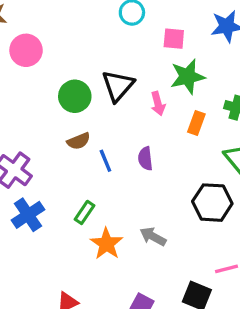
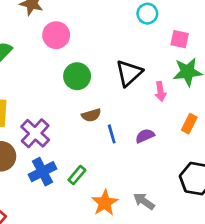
green circle: (75, 96) -> (77, 76), moved
orange rectangle: (196, 123) -> (189, 124), moved
purple semicircle: (145, 159) -> (145, 136), turned 66
green rectangle: (84, 212) -> (77, 175), moved

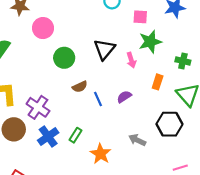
gray arrow: (144, 201) -> (137, 140), moved

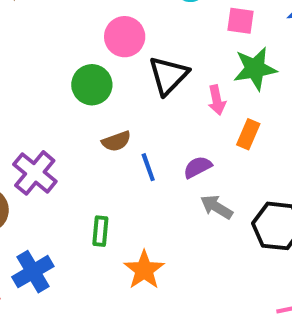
pink circle: (43, 28) -> (125, 37), moved
orange rectangle: (158, 82) -> (248, 134), moved
green rectangle: (76, 135) -> (100, 231), turned -32
blue cross: (48, 137) -> (33, 272), moved
gray arrow: (137, 140) -> (217, 207), moved

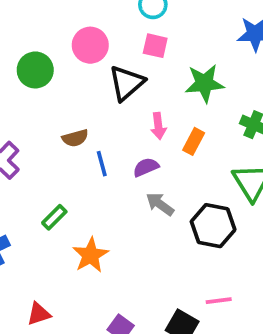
pink square: (240, 21) -> (155, 46), moved
green circle: (92, 85) -> (35, 70), moved
pink arrow: (217, 100) -> (158, 126), moved
green rectangle: (100, 231) -> (54, 217), turned 35

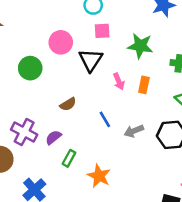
green star: (204, 83) -> (140, 46), turned 30
blue line: (102, 164) -> (105, 119), moved
purple semicircle: (146, 167) -> (53, 137), moved
gray arrow: (160, 204) -> (134, 131), turned -42

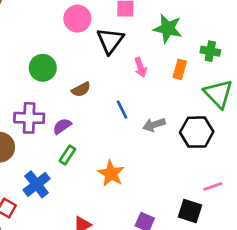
green circle: (30, 68) -> (43, 68), moved
orange rectangle: (144, 85) -> (180, 69), moved
purple cross: (24, 132) -> (29, 118), turned -30
green rectangle: (69, 158) -> (67, 155), moved

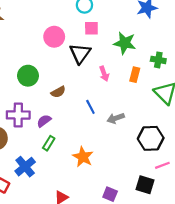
black hexagon: (197, 132) -> (151, 138), moved

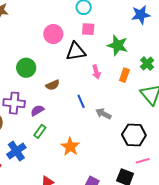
black triangle: (80, 53) -> (76, 51), turned 40
green cross: (158, 60) -> (147, 64), turned 32
gray arrow: (116, 118) -> (103, 114), turned 42

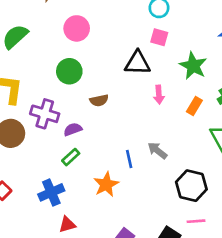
pink circle: (53, 34) -> (77, 28), moved
blue line: (81, 101) -> (129, 159), moved
blue cross: (16, 151) -> (51, 192), moved

